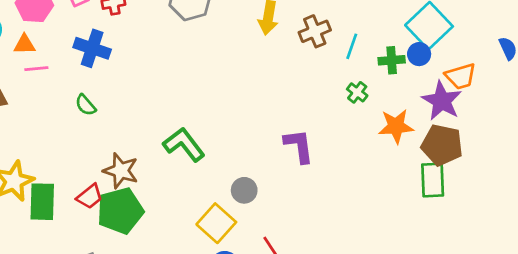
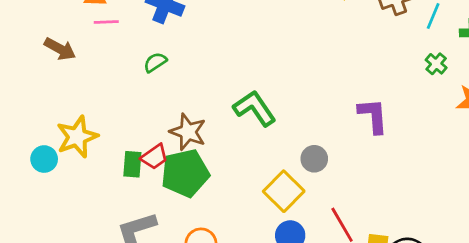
green semicircle: (86, 105) -> (155, 62), turned 95
green rectangle: (42, 202) -> (132, 164), moved, size x0.7

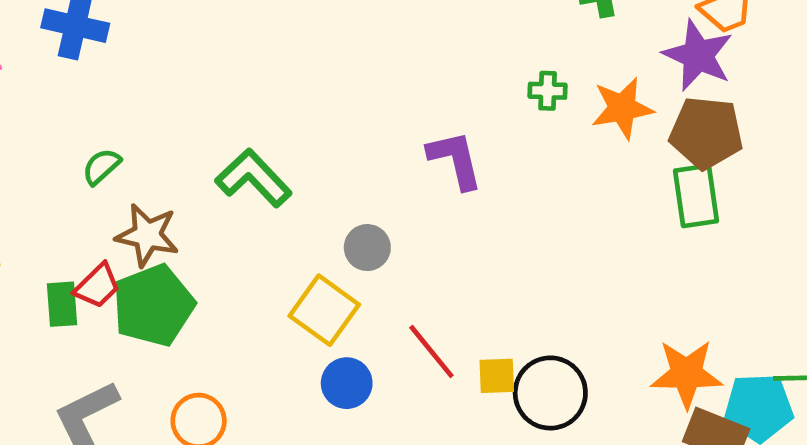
green semicircle: (155, 62) -> (101, 167), moved
green cross: (436, 64) -> (548, 91), moved, turned -30

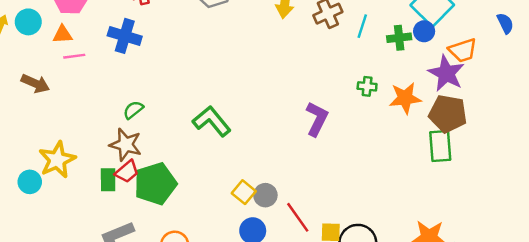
purple L-shape: (455, 160) -> (317, 119), turned 36
brown star: (147, 235) -> (126, 145), moved
gray circle: (367, 248) -> (265, 195), moved
yellow square: (324, 310) -> (244, 192), size x0.7

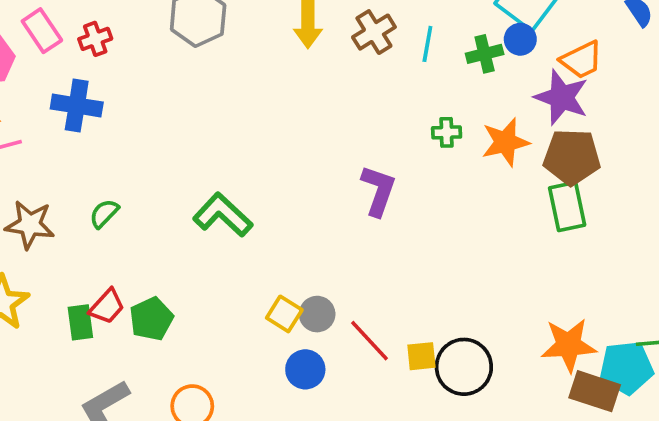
brown star: (126, 145) -> (30, 225), moved
green pentagon: (155, 184) -> (151, 319), size x0.7

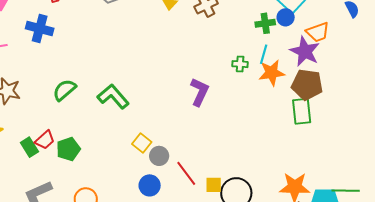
cyan line: (427, 44) -> (264, 54), moved
green semicircle: (104, 214) -> (64, 90), moved, size x1.4
yellow square: (284, 314) -> (142, 143), moved
green rectangle: (80, 322) -> (29, 147), turned -30

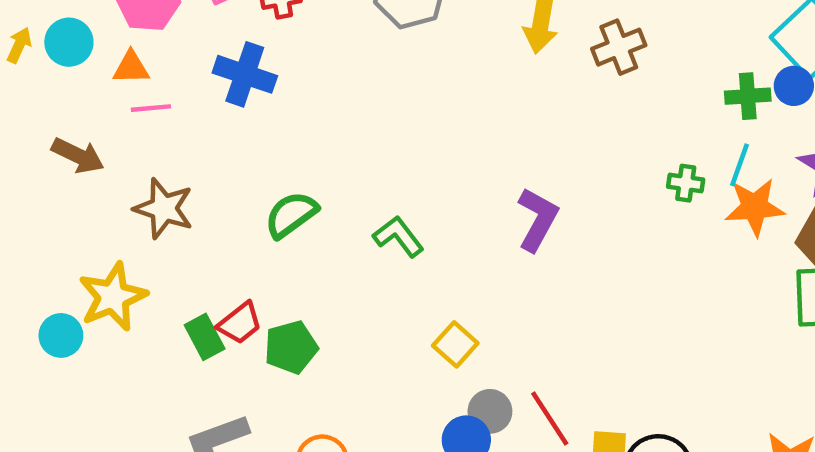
purple L-shape: (200, 92) -> (538, 219), moved
green L-shape: (113, 96) -> (398, 236), size x0.7
gray circle: (159, 156) -> (490, 411), moved

